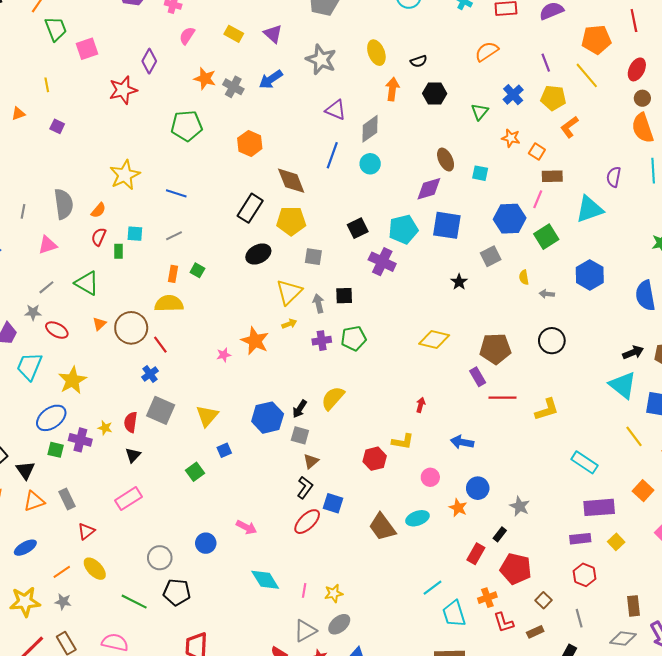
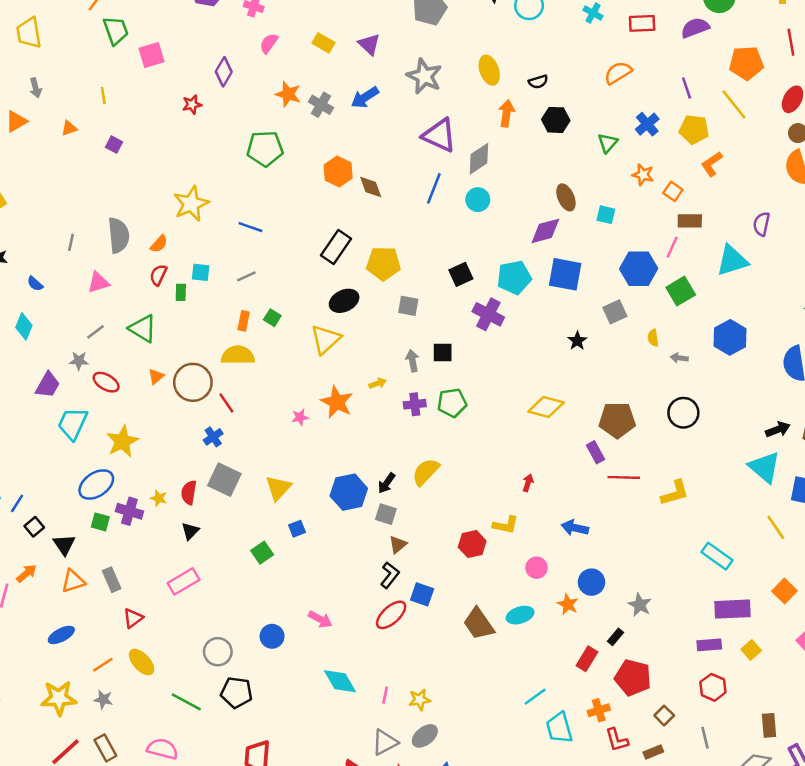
red star: (123, 90) -> (192, 105), size x0.6
purple triangle: (336, 110) -> (439, 135), size x1.4
brown diamond: (291, 181) -> (371, 187), moved, size x0.7
yellow triangle: (289, 292) -> (326, 339), moved

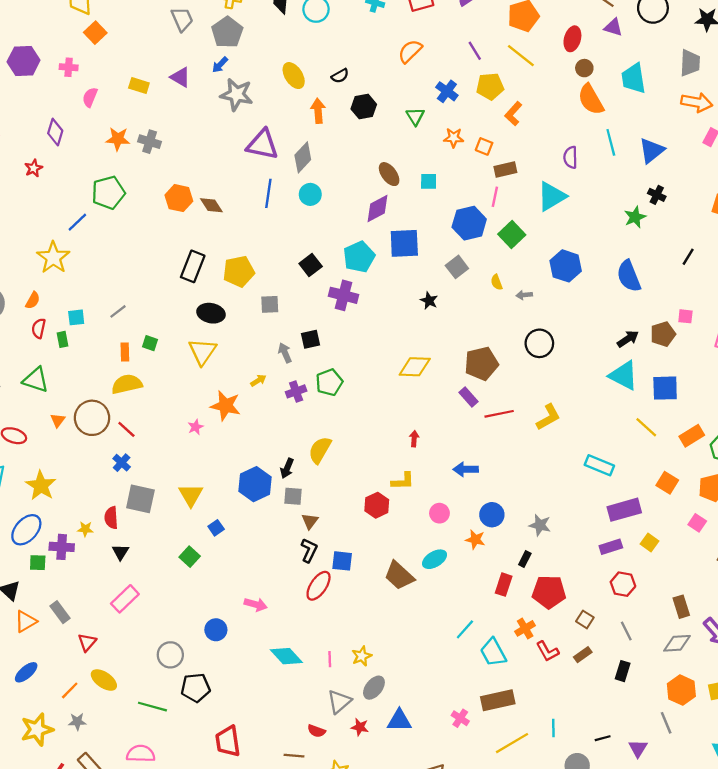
blue arrow: (365, 97) -> (220, 65), moved, size x0.7
blue line: (250, 227) -> (77, 222), moved, turned -50
black ellipse: (344, 301) -> (211, 313), turned 50

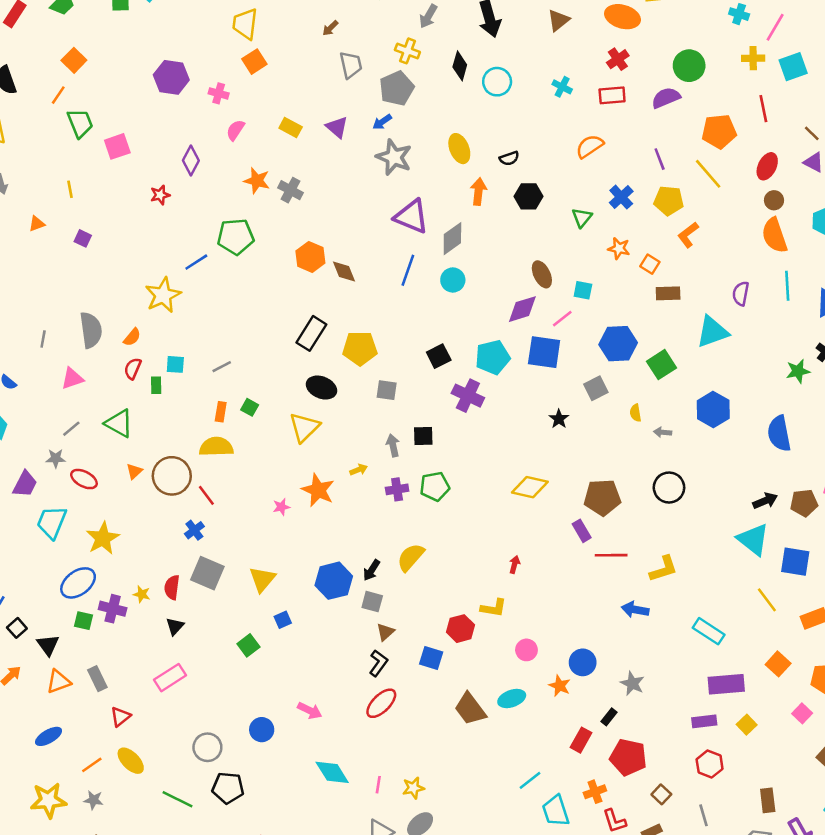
pink line: (495, 197) -> (562, 319), moved, turned 30
blue arrow: (466, 469) -> (635, 610), moved
blue square: (342, 561) -> (431, 658), moved

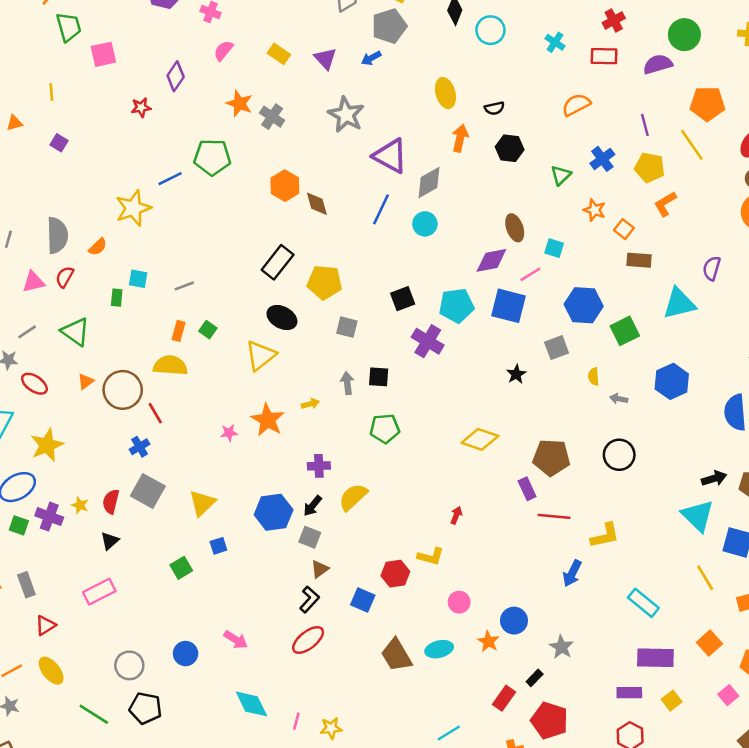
gray star: (394, 157) -> (346, 115), moved
red semicircle: (133, 369) -> (65, 277), moved
purple cross: (397, 489) -> (319, 466), moved
blue arrow: (635, 610) -> (572, 573), turned -80

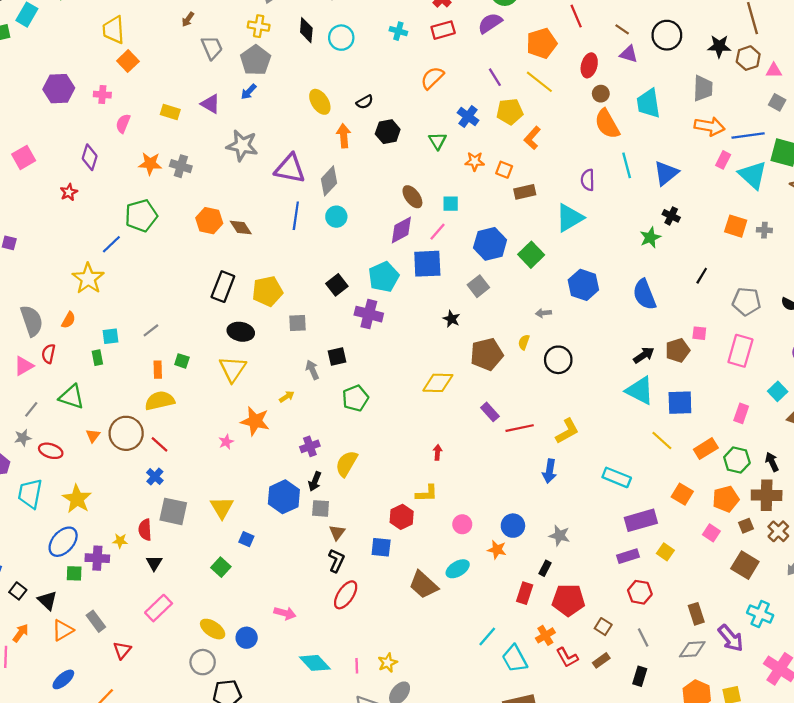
yellow semicircle: (594, 376) -> (524, 342), moved, turned 40
brown pentagon: (551, 458) -> (487, 354), moved
blue square: (218, 546) -> (246, 539), turned -32
yellow ellipse: (51, 671) -> (213, 629), moved

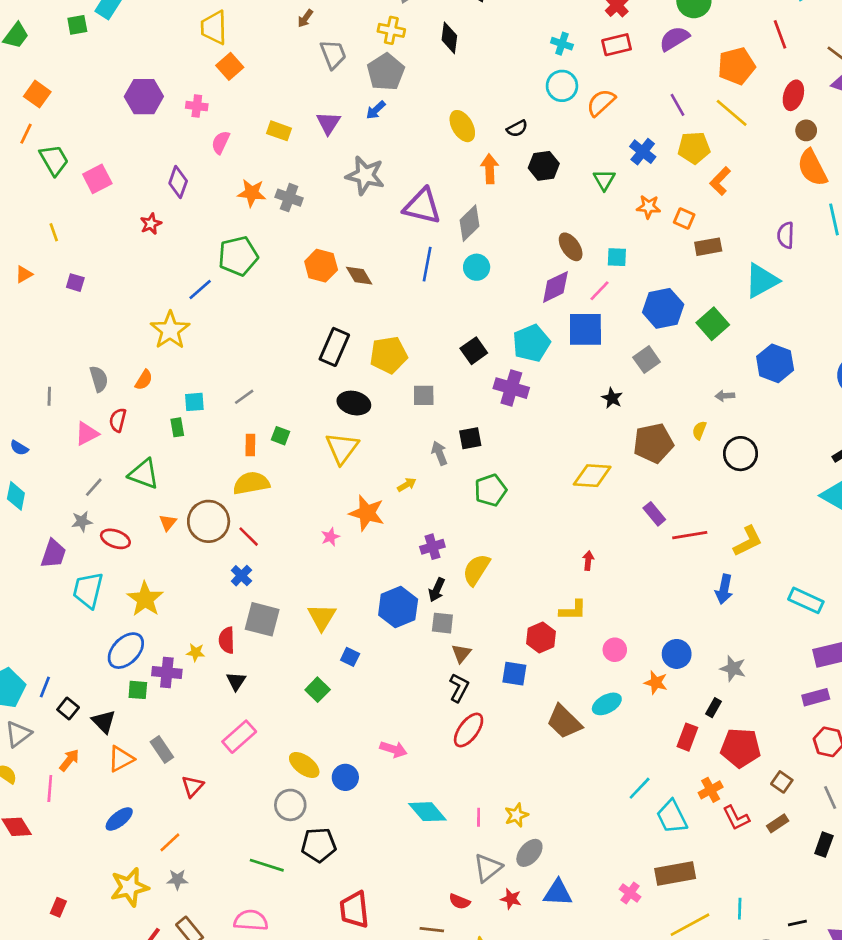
cyan circle: (341, 38) -> (562, 86), moved
purple triangle: (210, 104) -> (328, 123), turned 30
gray semicircle: (32, 321) -> (99, 379), size x0.7

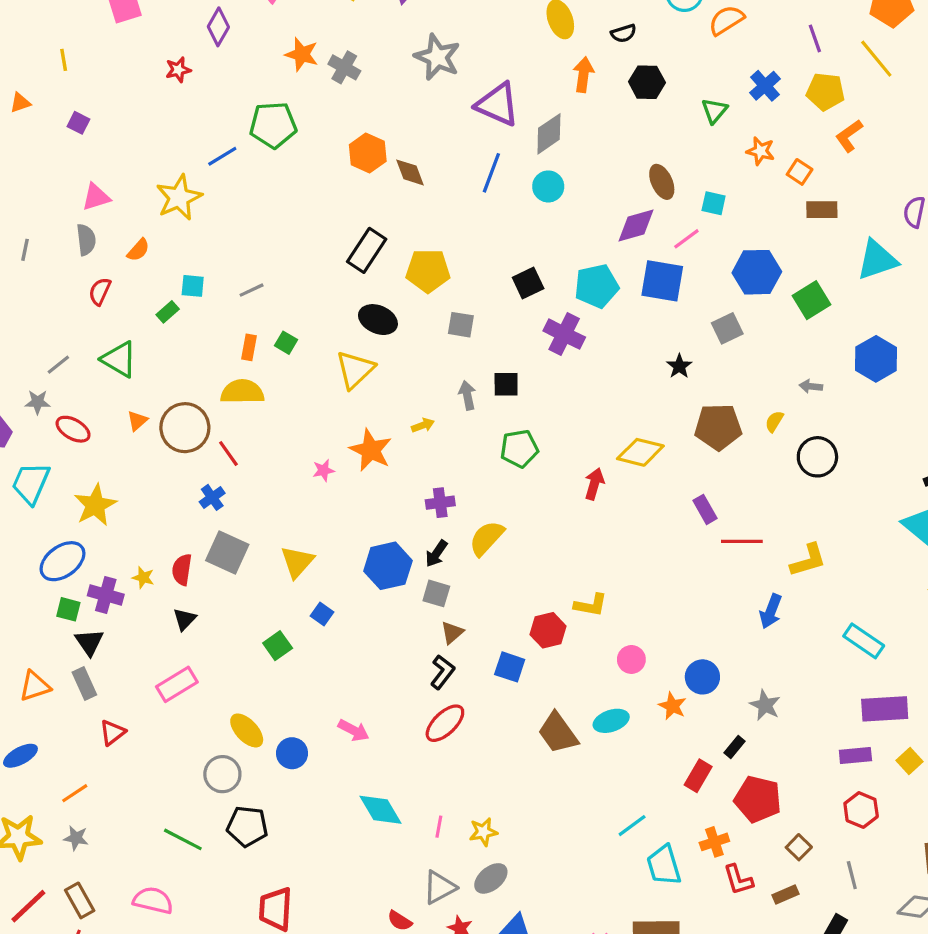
green rectangle: (177, 427) -> (168, 312), turned 48
pink triangle: (87, 434) -> (96, 197), moved
red arrow: (588, 561) -> (594, 484), moved, size x1.4
black triangle: (104, 722) -> (89, 642), moved

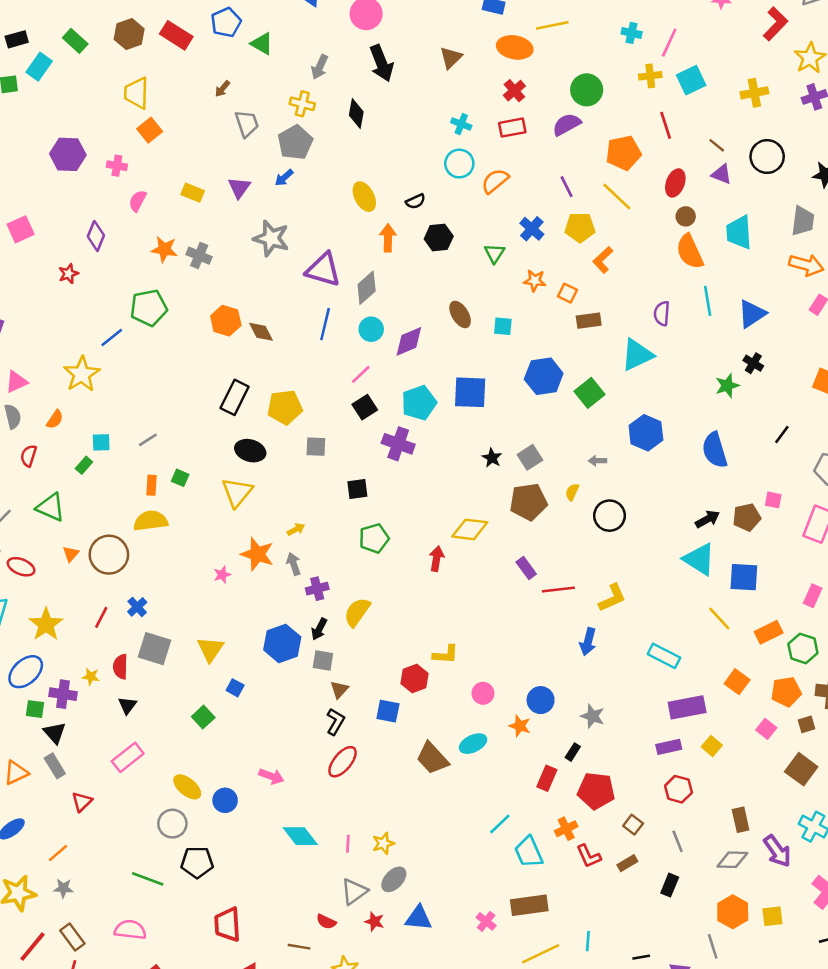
purple diamond: (636, 225) -> (409, 341), moved
pink line: (686, 239) -> (361, 374), moved
gray square: (727, 328) -> (530, 457), moved
gray arrow: (467, 395) -> (294, 564), moved
red line: (228, 453) -> (101, 617), moved, turned 70

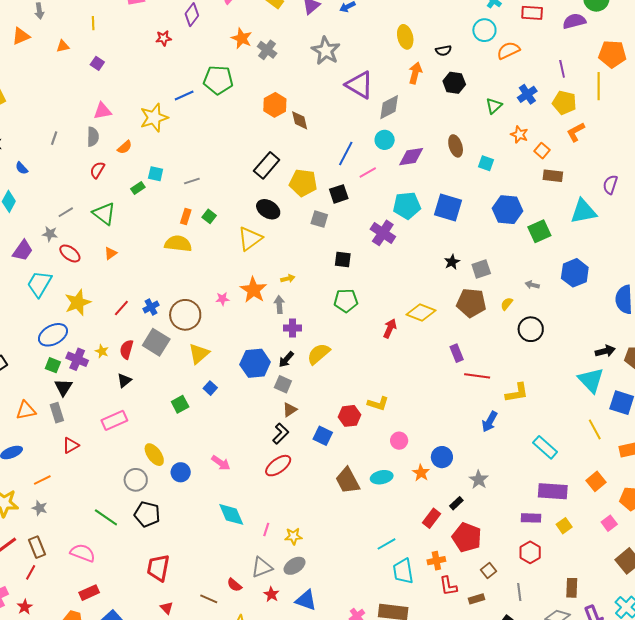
yellow line: (617, 197) -> (599, 86), turned 32
blue line: (325, 324) -> (346, 154), moved
black square: (365, 407) -> (339, 194), moved
brown circle: (109, 555) -> (185, 315), moved

